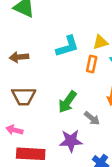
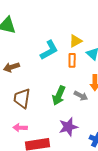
brown trapezoid: (24, 96) -> (22, 98), turned 110
gray arrow: (92, 118) -> (81, 96), moved

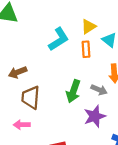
brown arrow: (11, 67) -> (18, 72), moved
purple star: (68, 127) -> (95, 116), moved
pink arrow: (20, 128) -> (22, 125), moved

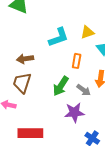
orange rectangle: (86, 49) -> (77, 61), moved
brown arrow: (18, 72) -> (25, 59), moved

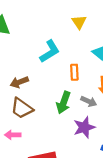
yellow triangle: (87, 32) -> (79, 22), moved, turned -32
brown trapezoid: (22, 83) -> (22, 108), turned -60

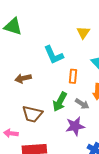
cyan L-shape: (50, 51) -> (54, 55), turned 90
brown trapezoid: (22, 108) -> (32, 114), moved, turned -30
pink arrow: (13, 135) -> (11, 133), moved

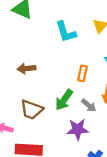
cyan L-shape: (54, 55) -> (66, 32), moved

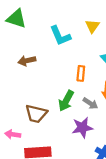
brown arrow: (26, 68) -> (27, 61), moved

